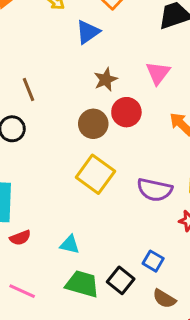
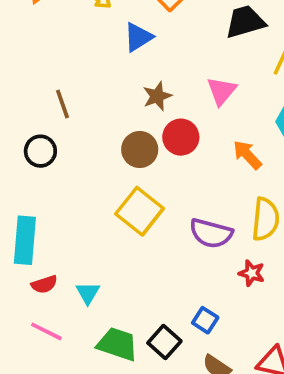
cyan triangle: (70, 245) -> (88, 293), moved, turned 45
pink line: (22, 291) -> (46, 331), moved

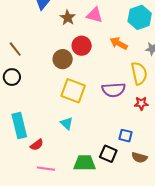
pink triangle: (222, 91) -> (95, 15), turned -36
brown star: (157, 96) -> (68, 18), moved
cyan triangle: (88, 293) -> (67, 123), moved

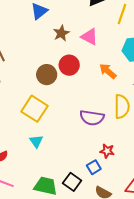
yellow square: (73, 91) -> (35, 109), moved
red star: (141, 103) -> (107, 151), moved
blue square: (125, 136) -> (94, 167), turned 32

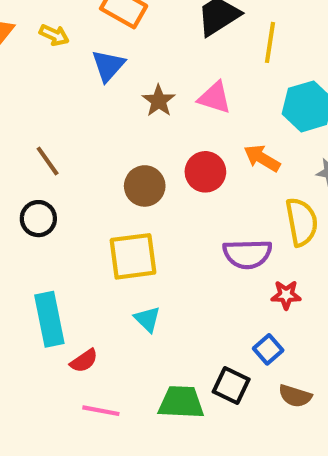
red circle: (69, 65) -> (205, 172), moved
yellow square: (35, 109) -> (133, 256), turned -30
red star: (107, 151) -> (286, 295), moved

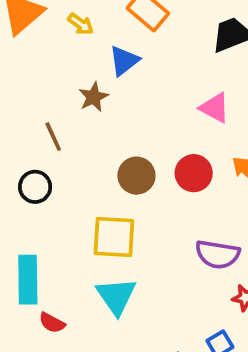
brown star: (159, 101) -> (93, 97), moved
cyan triangle: (147, 319) -> (116, 296), size x1.6
red semicircle: (84, 361) -> (52, 323), turned 52

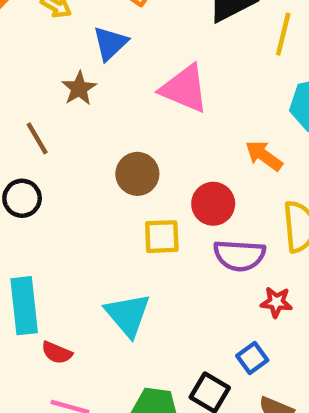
pink triangle: (215, 108) -> (184, 89), moved, size x1.4
red circle: (194, 173) -> (213, 204), moved
yellow square: (114, 237) -> (162, 237), moved, size x0.7

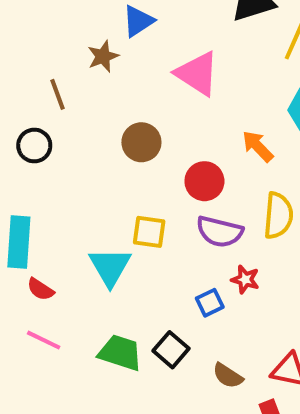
yellow square: (162, 237) -> (149, 232), moved
blue square: (252, 358) -> (210, 303), moved

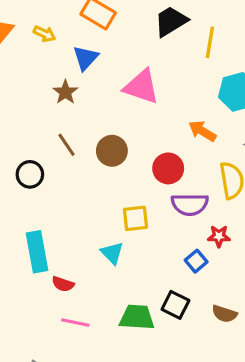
brown line: (57, 94) -> (67, 145), moved
cyan triangle: (110, 267) -> (112, 253), size x0.7

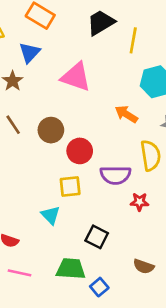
red circle: (168, 168) -> (80, 151), moved
blue square: (196, 261) -> (99, 287), moved
black square: (175, 305) -> (97, 237), moved

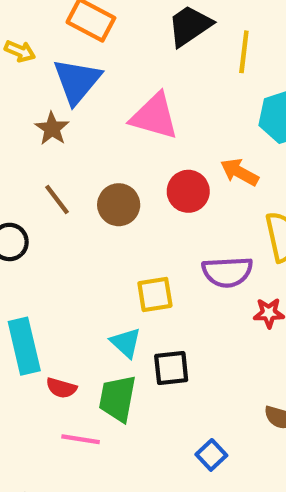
blue triangle: (29, 53) -> (77, 81), size x1.4
red circle: (80, 151) -> (188, 191), moved
black square: (97, 237) -> (171, 368), moved, turned -30
green trapezoid: (71, 269) -> (117, 398), moved, turned -80

